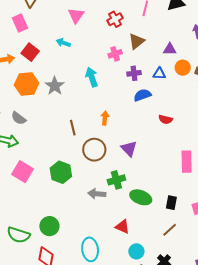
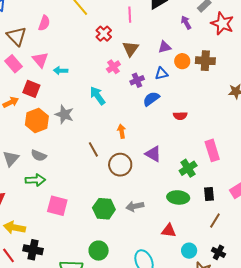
pink triangle: (76, 16) -> (40, 60), moved
green hexagon: (61, 172) -> (104, 209), moved
green cross: (116, 180) -> (188, 168), moved

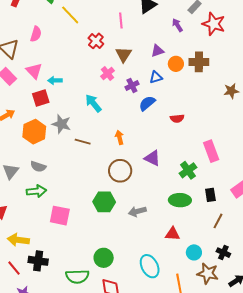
red square: (31, 89) -> (41, 98), moved, turned -36
brown line: (93, 149) -> (83, 142), moved, turned -42
green hexagon: (104, 209) -> (104, 202), moved

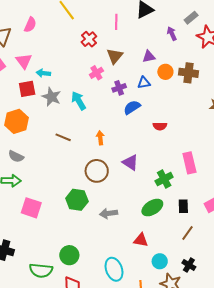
gray star: (61, 124) -> (51, 97), moved
green ellipse: (180, 200) -> (152, 208), turned -40

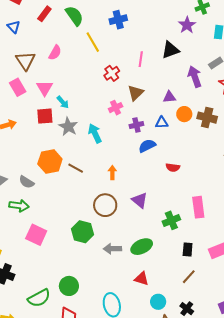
purple arrow: (172, 34) -> (195, 77), size x1.5
cyan arrow: (43, 73) -> (63, 102), turned -144
orange hexagon: (16, 121) -> (50, 161), moved
green ellipse: (152, 208) -> (142, 247), moved
green semicircle: (41, 270) -> (39, 298), turned -40

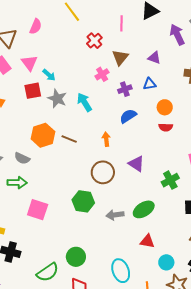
purple triangle: (169, 97) -> (154, 58), turned 32
orange circle: (184, 114) -> (165, 107), moved
blue semicircle: (147, 146) -> (128, 116), moved

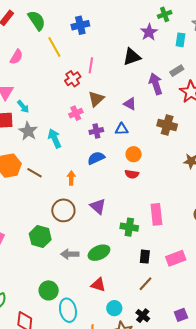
pink line: (122, 23) -> (91, 65), moved
green cross: (170, 180) -> (129, 227), turned 30
green circle: (76, 257) -> (49, 290), moved

